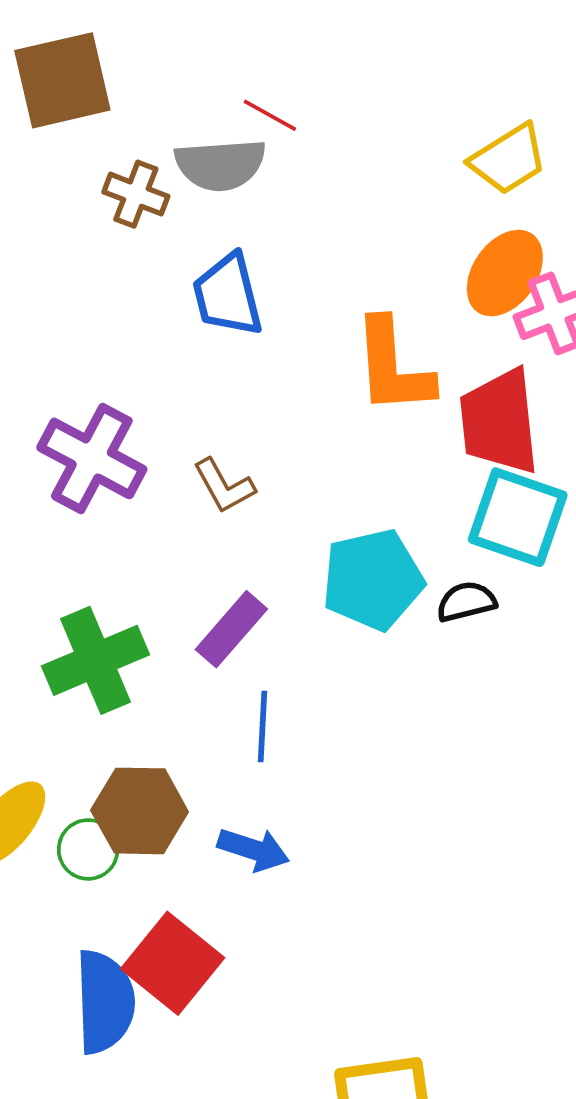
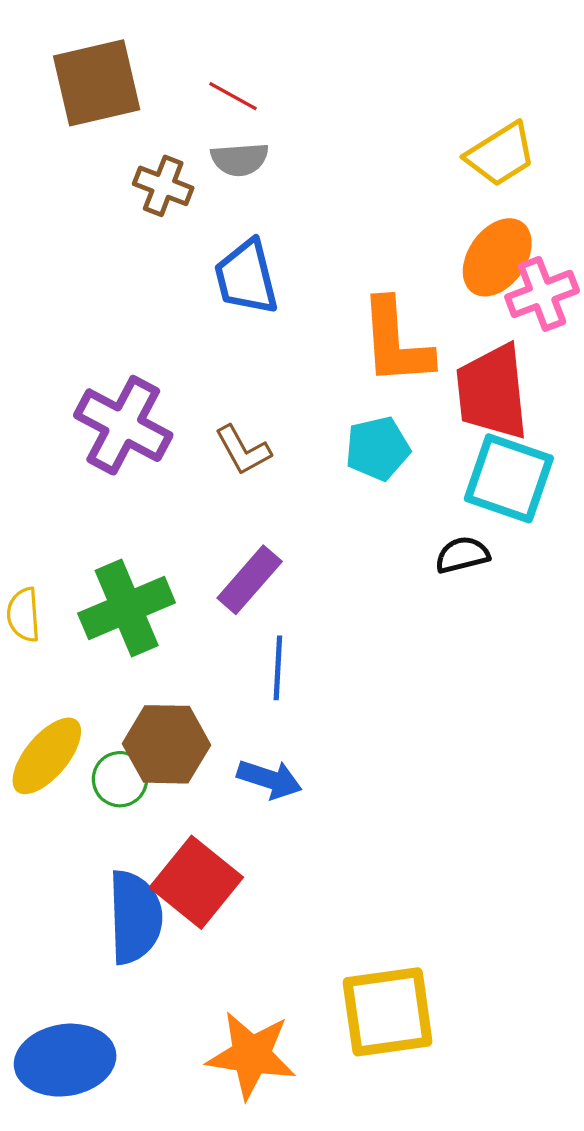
red line: (270, 115) -> (233, 96), moved
gray semicircle: (220, 165) -> (240, 159), size x0.7
cyan pentagon: (373, 580) -> (378, 448), moved, size x0.7

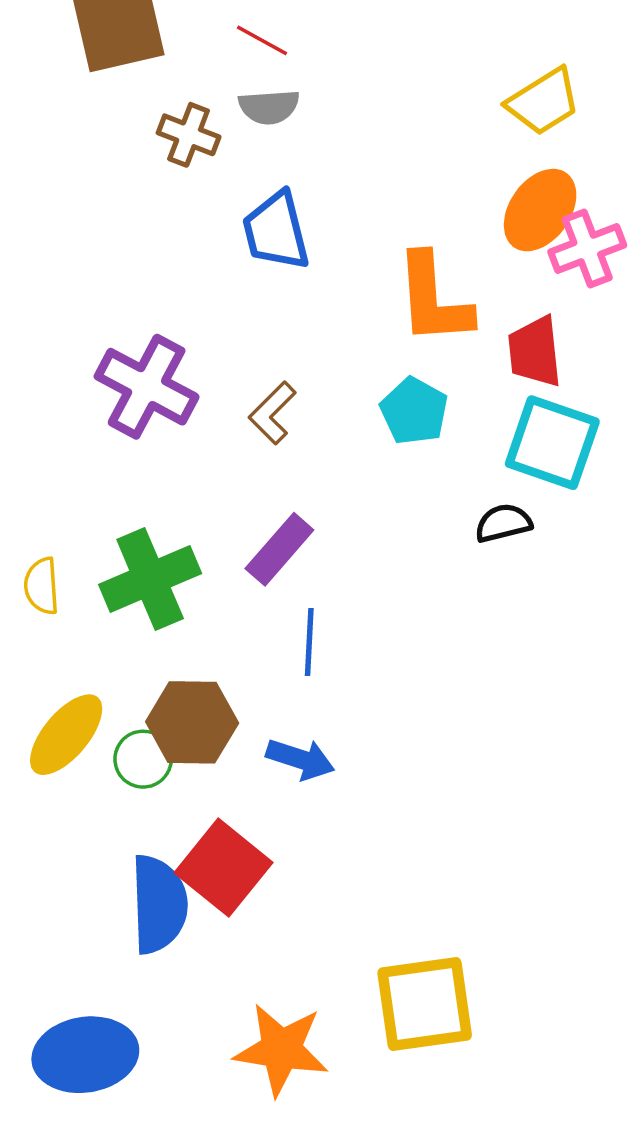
red trapezoid: (492, 392) -> (535, 352), size x0.7
cyan pentagon: (378, 448) -> (414, 411), turned -30
brown L-shape: (243, 450) -> (272, 413), turned 74

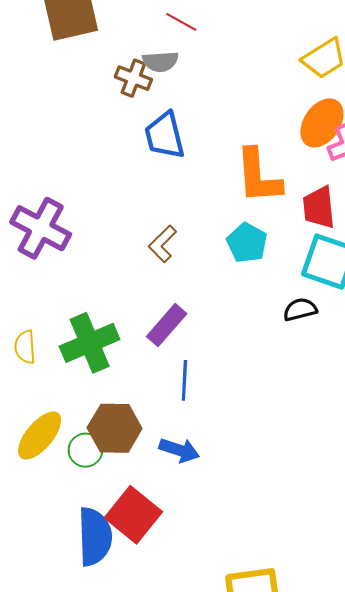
red line: (262, 40) -> (181, 22), moved
brown cross: (189, 135) -> (133, 78), moved
purple cross: (147, 387) -> (41, 228), moved

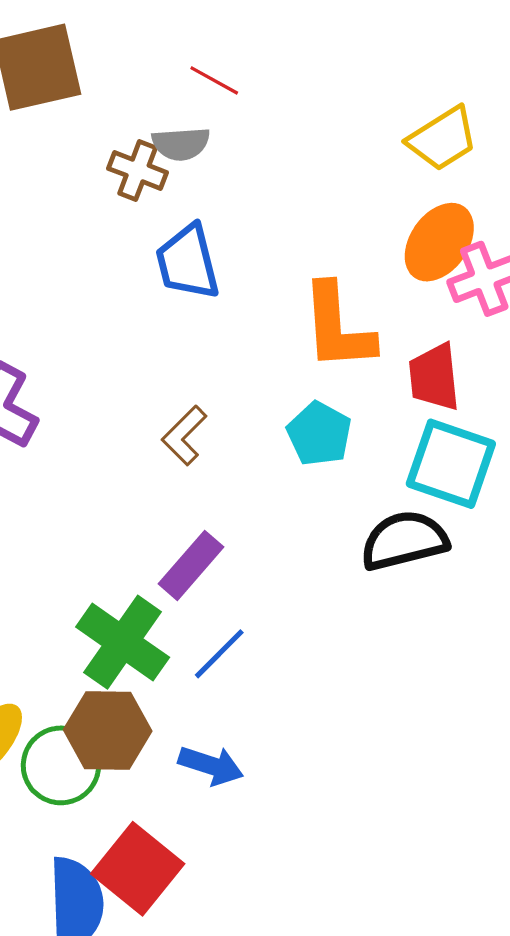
black semicircle: (300, 309) -> (404, 540), size x1.6
green cross: (90, 343) -> (123, 642), moved, turned -32
blue line: (184, 380) -> (219, 654), turned 42
green circle: (85, 450) -> (61, 765), size x1.4

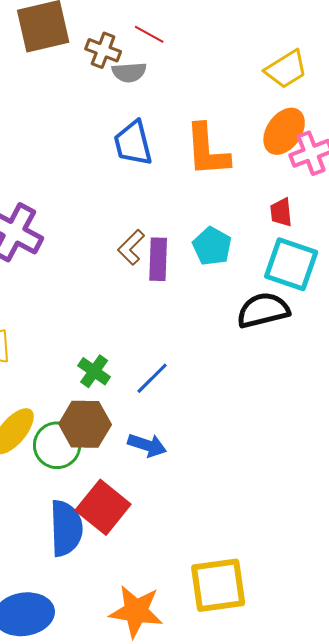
brown cross: (138, 170) -> (103, 50), moved
orange L-shape: (338, 327) -> (207, 150), moved
red trapezoid: (434, 377) -> (281, 212), size x0.7
purple rectangle: (191, 565) -> (158, 259), moved, turned -39
green cross: (123, 642) -> (94, 371), size x0.6

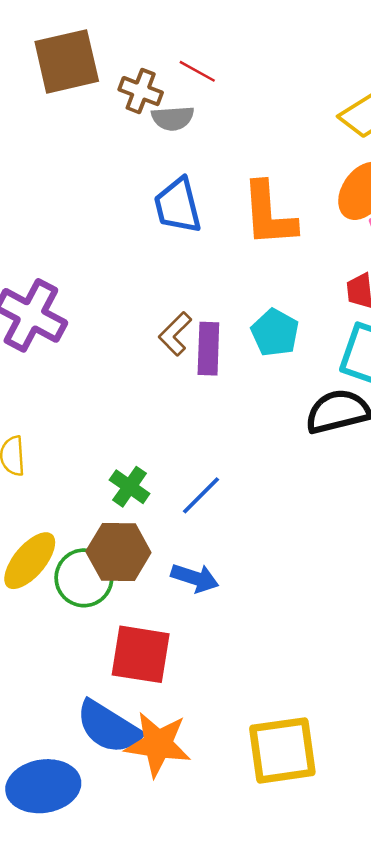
red square: (103, 507) -> (141, 654), turned -30
blue semicircle: (66, 528) -> (109, 727), moved, turned 124
orange star: (136, 611) -> (158, 744), moved

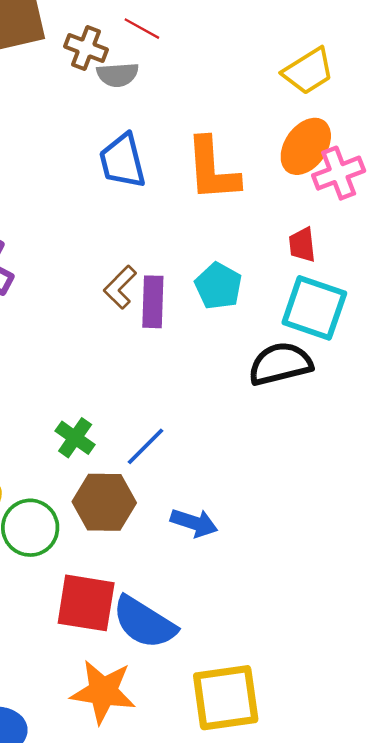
brown hexagon: (118, 552) -> (104, 502), moved
blue arrow: (195, 578) -> (194, 523), moved
blue semicircle: (109, 727) -> (144, 622), moved

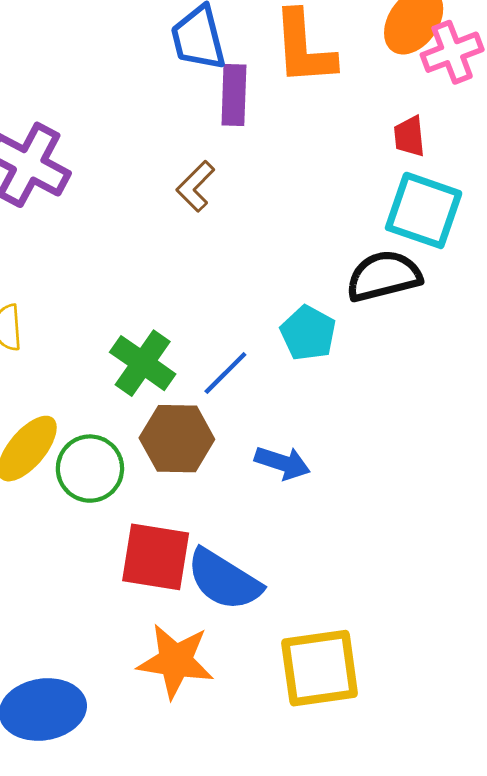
cyan pentagon: (218, 286) -> (308, 333), moved
purple rectangle: (153, 302) -> (234, 95), moved
green cross: (75, 438) -> (143, 363), size x1.4

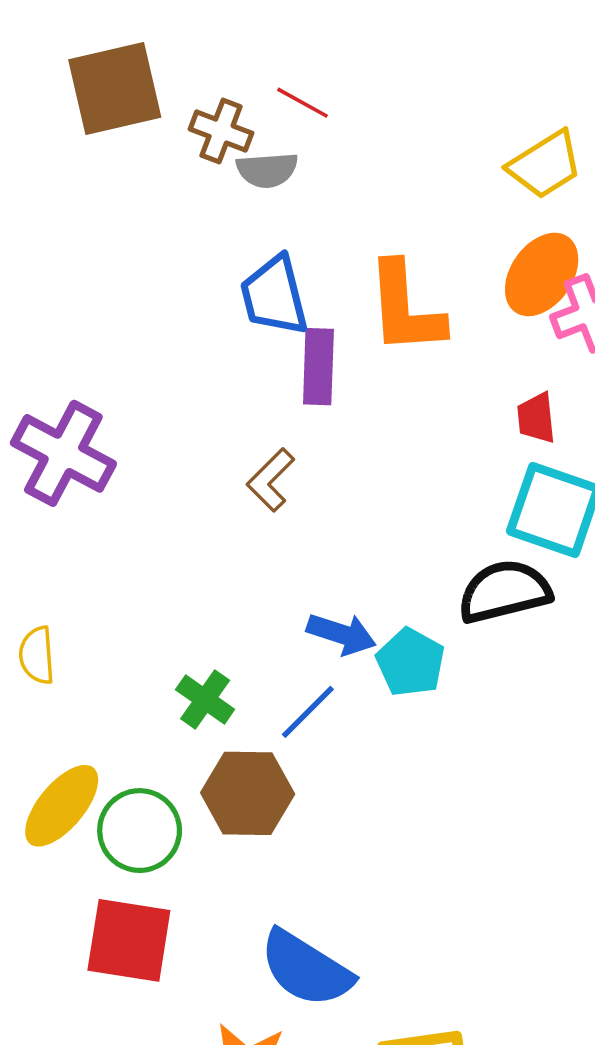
green cross: (143, 363) -> (205, 700), size x0.7
blue arrow: (282, 463) -> (341, 634), moved
red square: (156, 557) -> (129, 940), moved

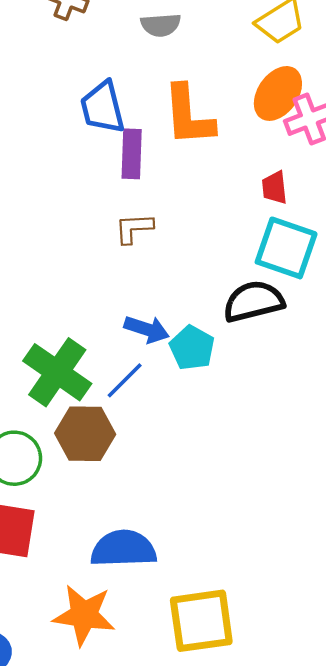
gray semicircle: (267, 170) -> (161, 25), moved
brown L-shape: (271, 480) -> (134, 228), moved, turned 42
green cross: (205, 700) -> (57, 372), size x1.8
blue semicircle: (306, 969) -> (123, 549), turned 146

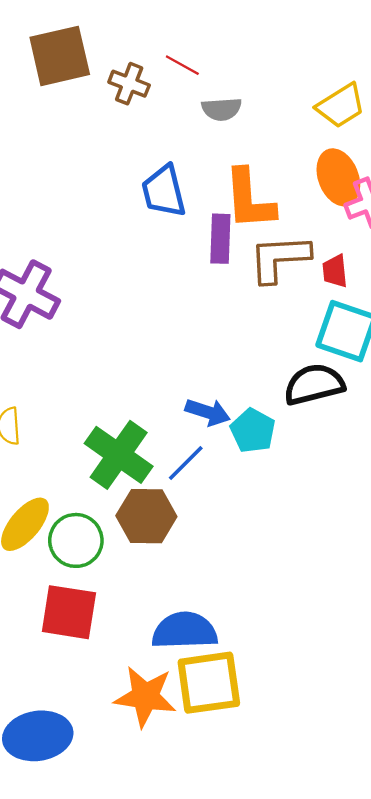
orange ellipse: (278, 93) -> (338, 177), turned -56
purple rectangle: (132, 154) -> (220, 239), moved
brown L-shape: (134, 228) -> (279, 258), moved, size x1.6
yellow square: (201, 621) -> (209, 683), moved

